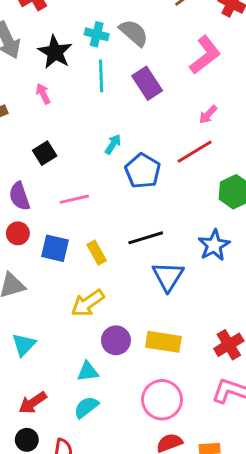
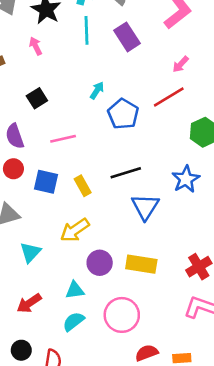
cyan triangle: (24, 345) -> (30, 252), moved
pink circle: (162, 400) -> (122, 315), moved
red arrow: (33, 403) -> (29, 303), moved

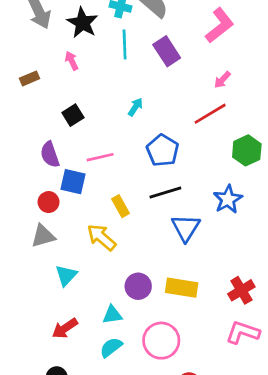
blue pentagon: (123, 114) -> (163, 150), moved
red circle: (13, 169) -> (49, 202), moved
blue square: (46, 182) -> (73, 182), moved
yellow arrow: (75, 230) -> (101, 237), moved, turned 76

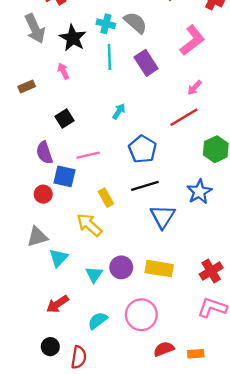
gray triangle: (43, 236) -> (37, 237), moved
cyan triangle: (112, 315) -> (94, 275), moved, turned -48

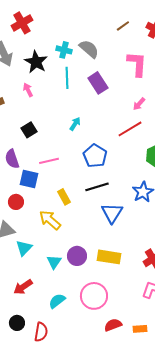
pink L-shape: (192, 40) -> (137, 64), turned -48
red circle: (43, 194) -> (16, 202), moved

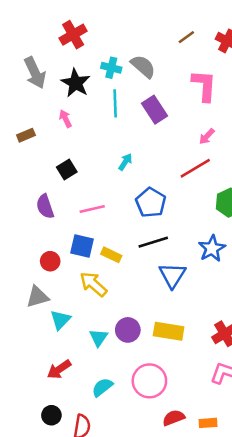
red cross: (22, 23) -> (73, 35), moved
blue square: (29, 179) -> (82, 246), moved
yellow rectangle: (64, 197) -> (111, 255), turned -35

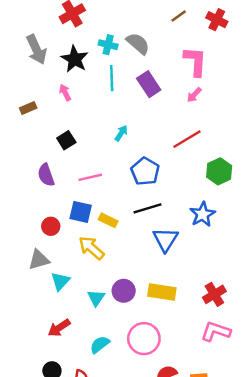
pink arrow: (207, 136) -> (194, 95), moved

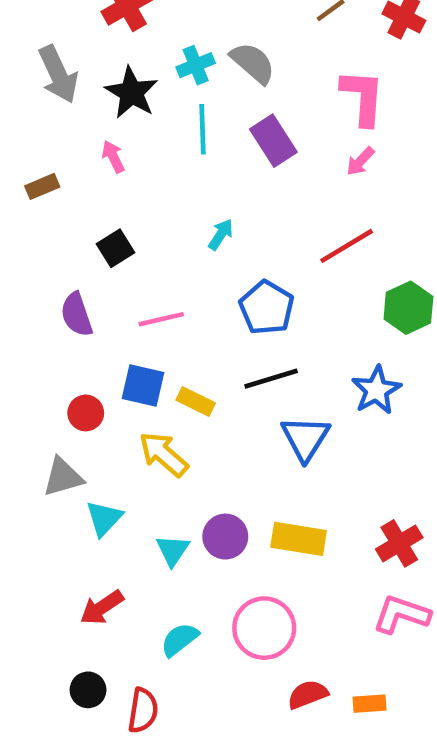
cyan cross: (108, 45) -> (196, 65), turned -36

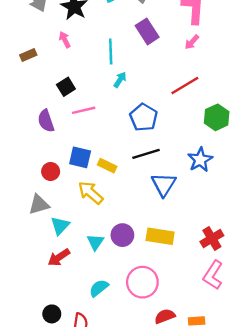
cyan line: (202, 129) -> (111, 51), moved
pink line: (161, 319) -> (84, 110), moved
red arrow: (102, 607) -> (59, 257), moved
pink L-shape: (402, 614) -> (213, 275), turned -76

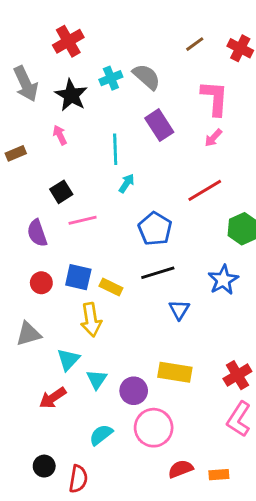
red circle: (51, 171) -> (41, 283), moved
blue triangle: (164, 184) -> (179, 310), size x0.7
yellow arrow: (91, 193) -> (91, 320), turned -140
cyan triangle: (60, 226) -> (68, 359), moved
purple circle: (122, 235) -> (134, 391), moved

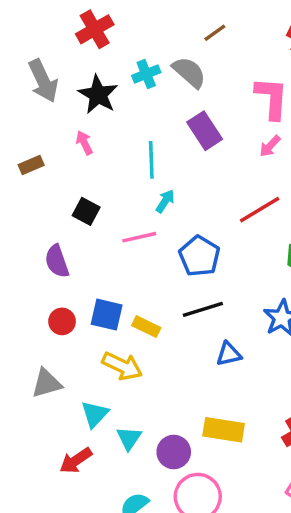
brown line: (195, 44) -> (215, 33), moved
black square: (61, 192) -> (86, 211), turned -30
pink line: (83, 220) -> (139, 237), moved
blue triangle: (179, 310) -> (229, 354), turned 45
yellow arrow: (91, 320) -> (122, 366), turned -56

